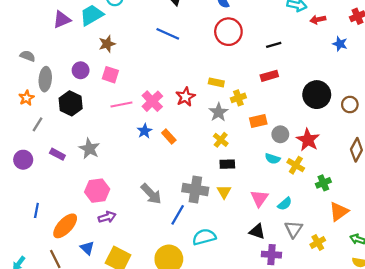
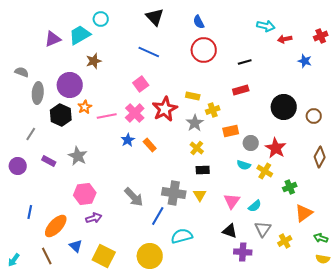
purple circle: (81, 70) -> (70, 85), size x1.6
pink square: (110, 75) -> (141, 84), moved, turned 35
red star: (185, 97) -> (165, 109), size x1.4
orange star: (26, 98) -> (85, 107), moved

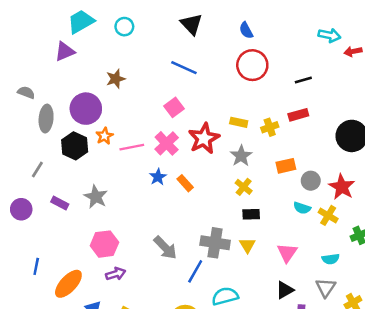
cyan trapezoid: (80, 35) -> (81, 22), moved
yellow cross: (213, 110) -> (270, 127), moved
cyan semicircle: (255, 206) -> (331, 259), moved, turned 32
black triangle: (230, 231) -> (285, 290), turned -49

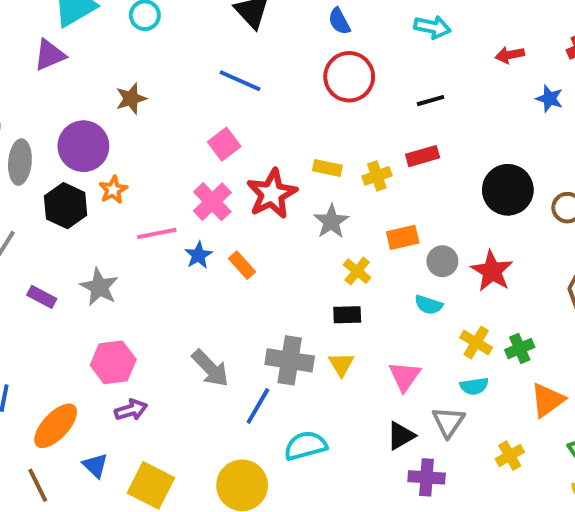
cyan arrow: (329, 35) -> (432, 27), moved
pink line: (132, 147) -> (157, 233), moved
yellow cross: (244, 187) -> (357, 271), moved
yellow cross: (328, 215) -> (476, 343), moved
gray triangle: (326, 288) -> (448, 422), moved

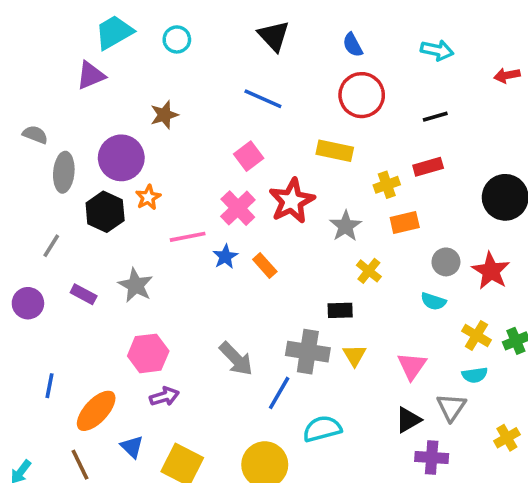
yellow rectangle: (327, 168) -> (335, 151), moved, size x1.4
orange rectangle: (403, 237) -> (405, 222), moved
black rectangle: (347, 315) -> (340, 310), moved

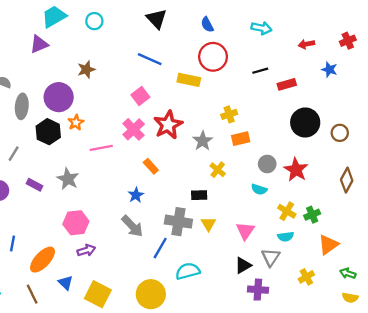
yellow rectangle: (335, 151) -> (189, 80), moved
red rectangle: (428, 167) -> (287, 84), moved
blue star: (225, 257) -> (136, 195), moved

